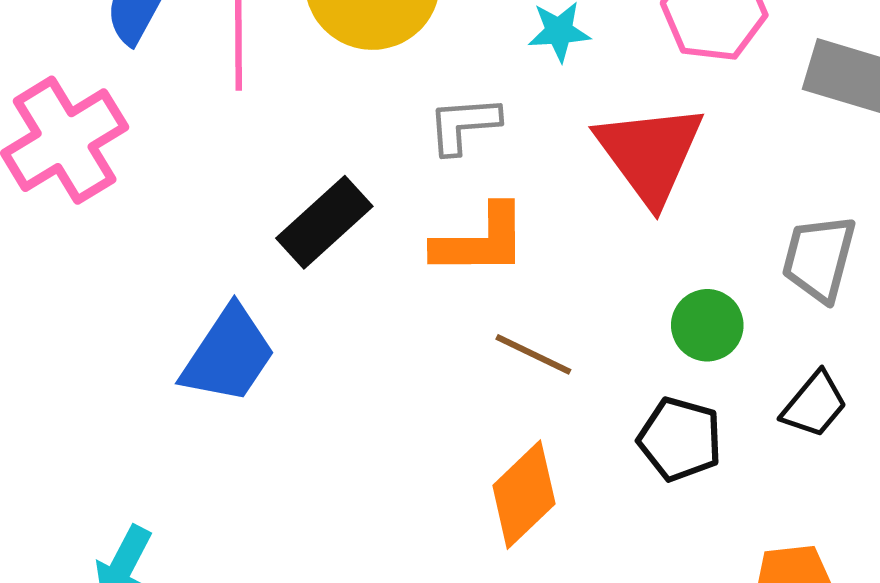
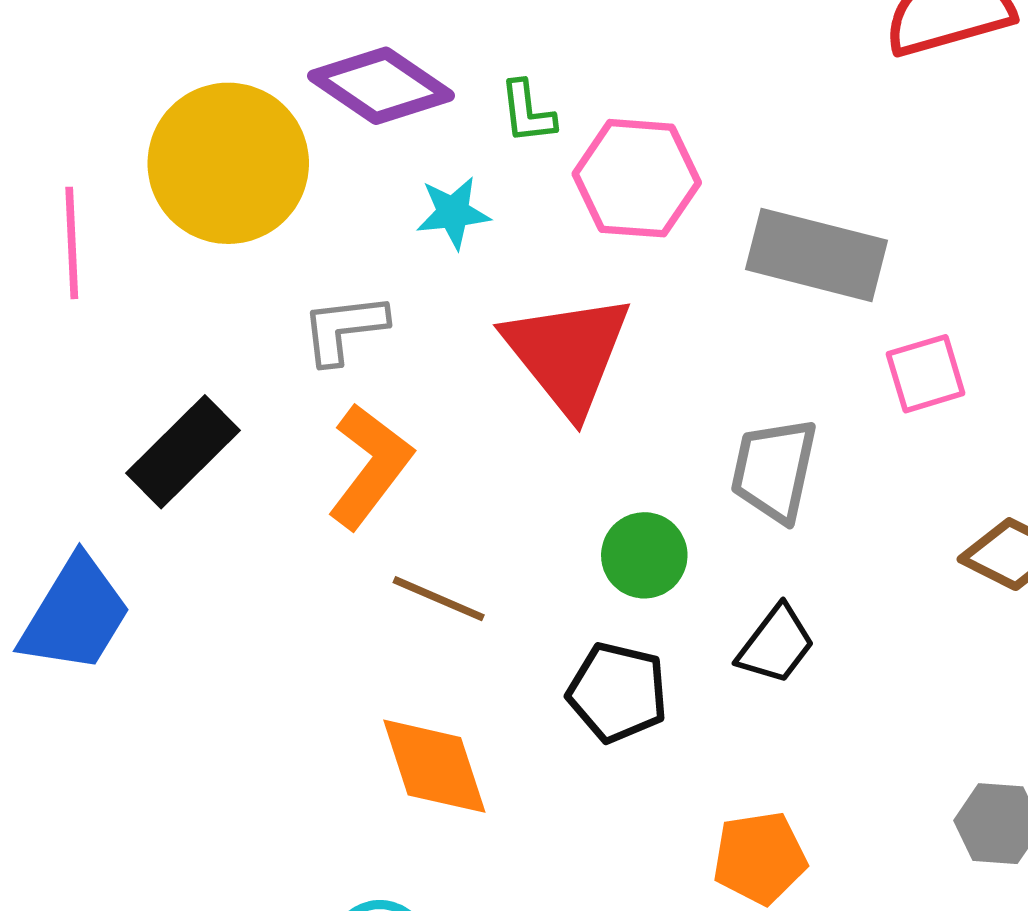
orange L-shape: (480, 241) -> (370, 466), turned -50
orange diamond: (524, 495) -> (434, 766), turned -62

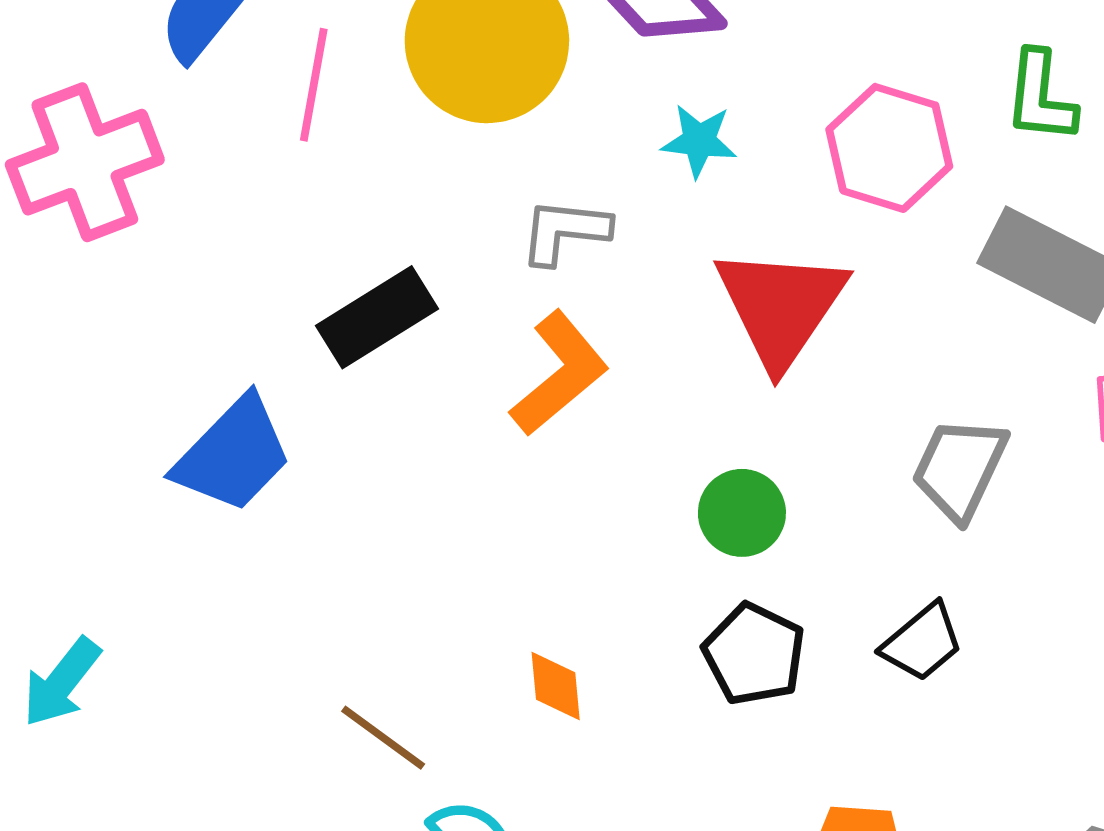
green L-shape: (527, 112) -> (1041, 97), moved, size x1.4
green circle: (644, 555) -> (742, 513), moved
brown line: (439, 599) -> (383, 738), moved
orange diamond: (434, 766) -> (556, 686), size x0.6

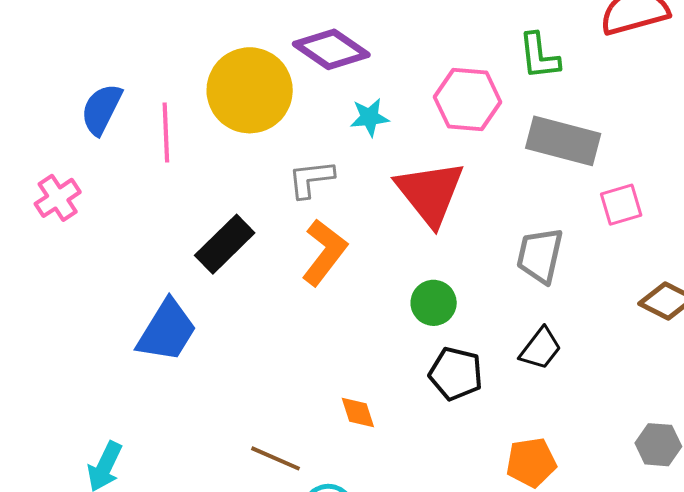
pink cross: (85, 162) -> (58, 198), size x0.6

